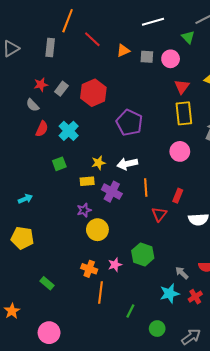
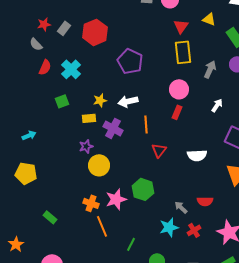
red rectangle: (178, 196) -> (177, 112), moved
pink star: (115, 265) -> (116, 199), size x1.5
orange line: (101, 292) -> (102, 226), turned -30

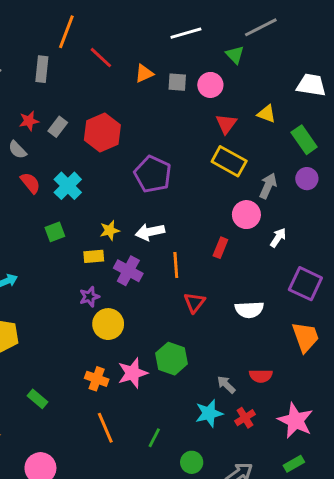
yellow rectangle: (183, 52) -> (229, 161), turned -55
red semicircle: (45, 67) -> (30, 183), turned -63
pink circle: (179, 89) -> (246, 215), moved
orange line: (102, 226) -> (105, 428), moved

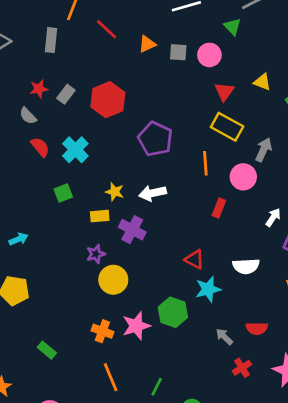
yellow star: (110, 230) -> (115, 192), turned 30
white arrow: (278, 238) -> (273, 217), moved
orange line: (176, 265) -> (205, 163), moved
red triangle: (195, 302) -> (195, 259), turned -40
cyan star: (209, 413) -> (208, 289), moved

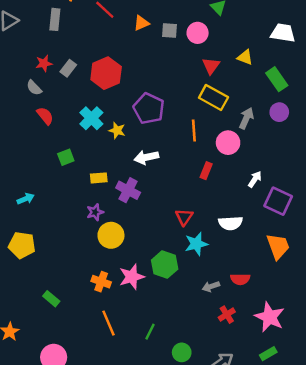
cyan cross: (75, 150) -> (91, 118), moved
yellow star: (115, 192) -> (117, 130), moved
red triangle: (195, 259) -> (184, 217), turned 36
gray arrow: (224, 337) -> (211, 287), turned -63

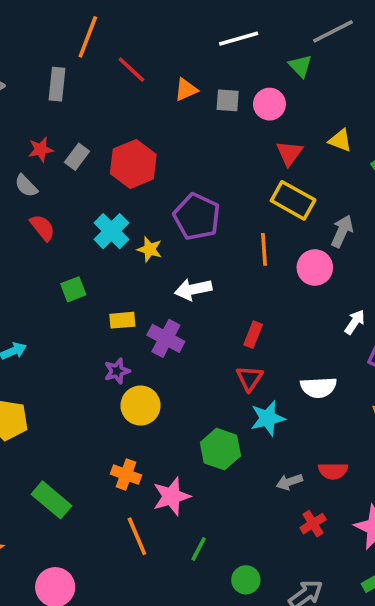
red rectangle: (206, 171) -> (253, 335), moved
pink star: (132, 277) -> (171, 496), moved
green rectangle: (51, 299) -> (52, 500), size x1.5

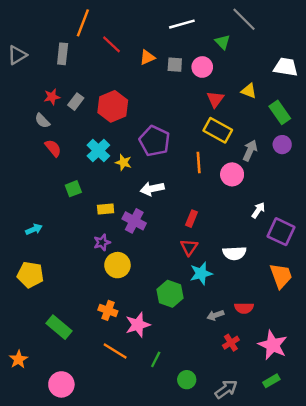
gray line: (333, 31) -> (244, 19), turned 72
orange line: (137, 536) -> (115, 351), turned -35

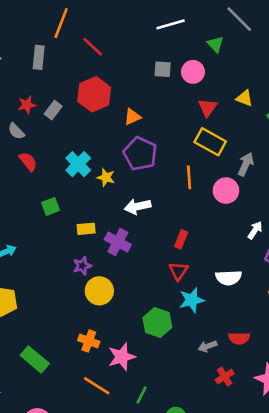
orange triangle: (147, 57) -> (132, 117), moved
red hexagon: (113, 106) -> (94, 94), moved

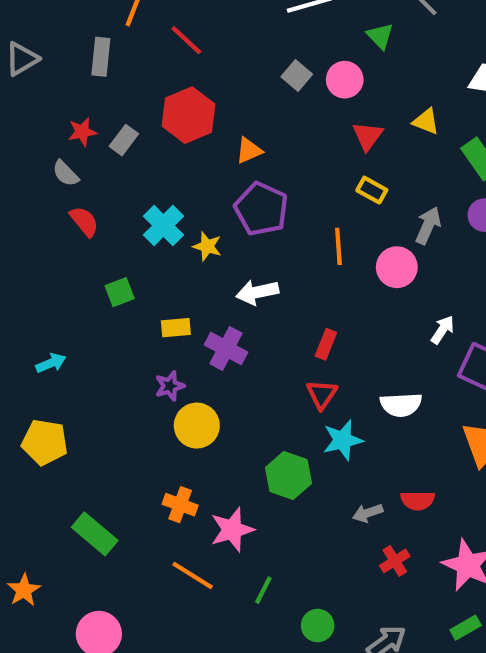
gray square: (163, 69) -> (297, 76), turned 36
yellow rectangle: (210, 142) -> (372, 190), size x0.6

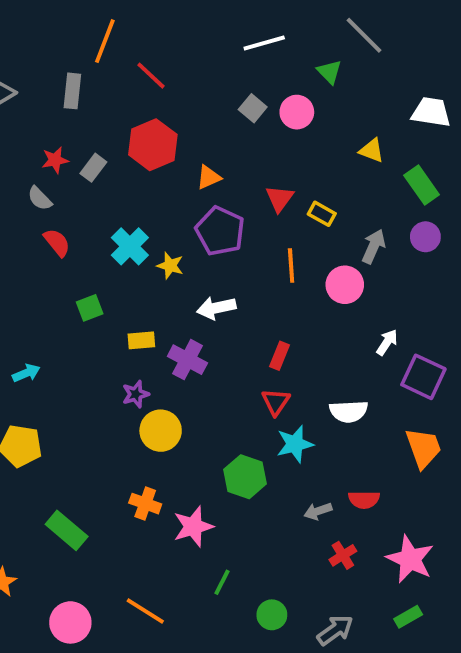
red triangle: (368, 136) -> (280, 198), moved
orange line: (193, 576) -> (145, 611), moved

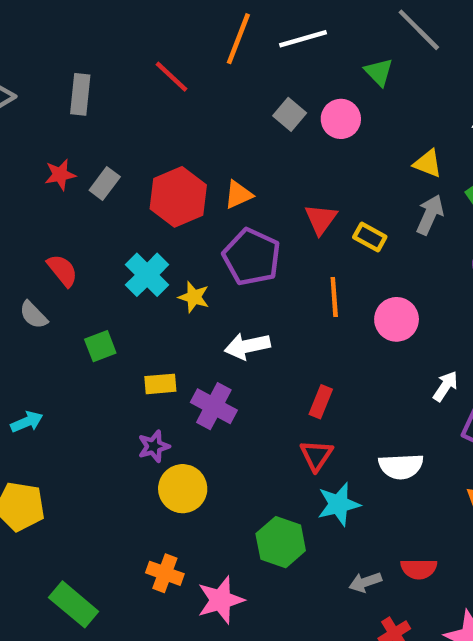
orange line: (105, 41) -> (238, 39), moved
red hexagon: (153, 145) -> (178, 197), moved
gray semicircle: (40, 198) -> (33, 315), moved
gray arrow: (374, 246) -> (430, 215), moved

